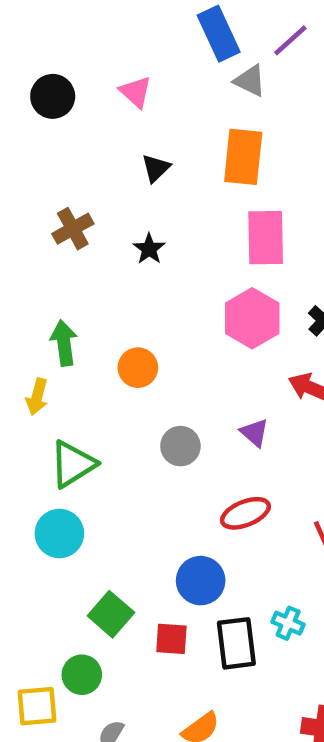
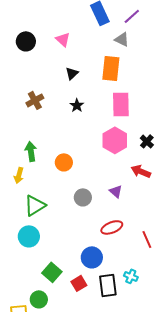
gray triangle: (250, 81) -> (122, 39), moved
black star: (149, 249) -> (77, 105), moved
red square: (171, 639) -> (79, 283), turned -35

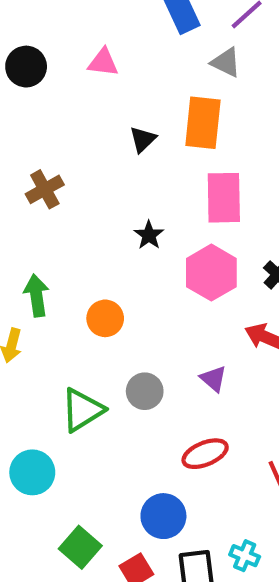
pink triangle: (63, 39) -> (103, 62), turned -35
black triangle: (72, 73) -> (143, 139), moved
black star: (77, 105) -> (149, 235), moved
green triangle: (35, 205) -> (82, 410), moved

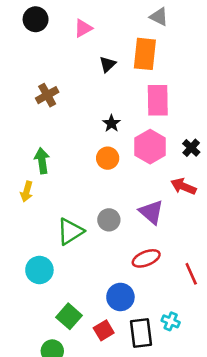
pink triangle: (103, 62) -> (83, 28), moved, turned -36
orange circle: (105, 318) -> (108, 158), moved
purple triangle: (213, 379) -> (151, 212), size x1.5

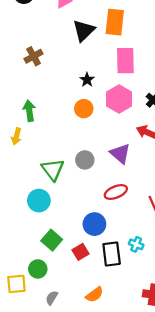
black triangle: (108, 64) -> (84, 31), size x1.6
green triangle: (70, 231) -> (53, 170), turned -35
cyan circle: (39, 270) -> (39, 201), moved

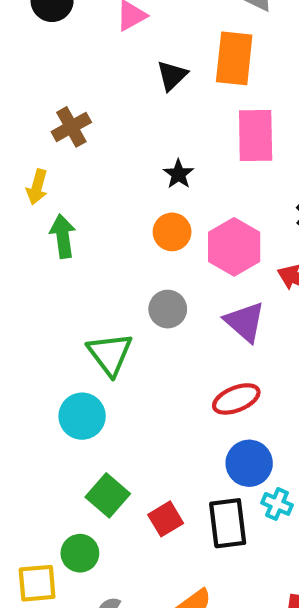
black triangle: (84, 31) -> (172, 76), size x0.7
pink hexagon: (119, 99) -> (234, 247), moved
yellow arrow: (16, 136) -> (37, 187), moved
gray circle: (85, 160) -> (168, 309), moved
blue circle: (94, 224) -> (249, 463), moved

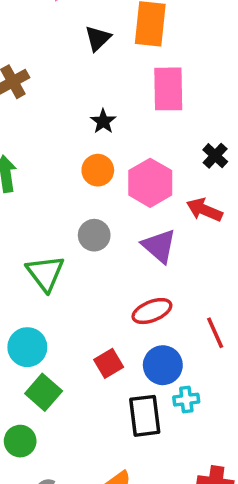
cyan circle: (82, 416) -> (27, 347), moved
cyan cross: (277, 504) -> (186, 400), turned -30
red square: (166, 519) -> (109, 363), moved

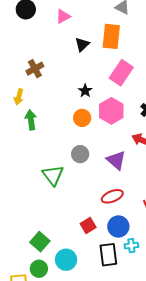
pink rectangle: (168, 89) -> (121, 73), turned 35
pink hexagon: (150, 183) -> (111, 111), moved
cyan circle: (27, 347) -> (66, 260), moved
green square: (44, 392) -> (40, 242), moved

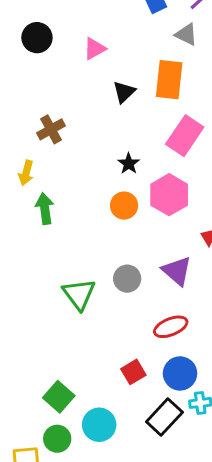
gray circle: (80, 154) -> (127, 279), moved
black rectangle: (108, 255) -> (164, 417), turned 50

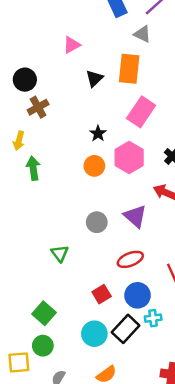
black circle: (37, 38) -> (25, 80), moved
green triangle: (79, 294) -> (60, 253), moved, size x0.7
cyan circle: (99, 425) -> (94, 334), moved

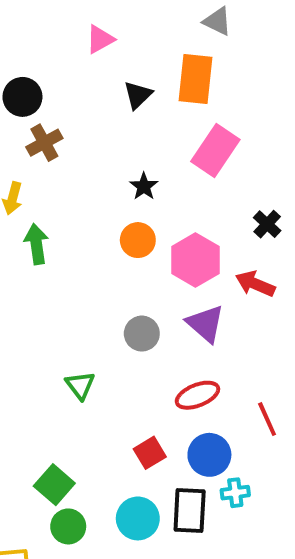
pink hexagon: (129, 157) -> (195, 260), moved
black rectangle: (126, 329) -> (190, 511), turned -40
green circle: (43, 346) -> (68, 526), moved

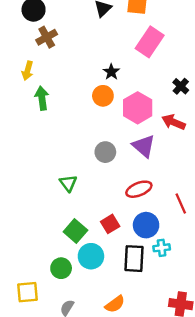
black star: (144, 186) -> (111, 72), moved
green square: (54, 485) -> (75, 231), moved
cyan circle: (138, 518) -> (91, 256), moved

